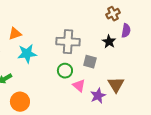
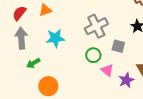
orange triangle: (15, 34) -> (45, 10), moved
gray cross: (68, 42) -> (96, 26), turned -30

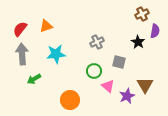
gray cross: (96, 26) -> (97, 42), size x0.6
orange circle: (48, 86) -> (70, 100), moved

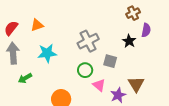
gray cross: (97, 42) -> (88, 41), size x1.5

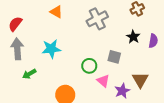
orange triangle: (37, 25) -> (56, 12), moved, turned 48
purple semicircle: (146, 30) -> (153, 41), moved
gray cross: (88, 41) -> (97, 19), moved

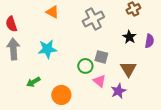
red semicircle: (15, 24) -> (11, 24), turned -56
gray square: (114, 57) -> (101, 57), moved
green arrow: (29, 74) -> (33, 82), moved
brown triangle: (140, 80) -> (128, 69), moved

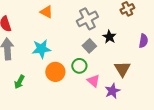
black star: (129, 37) -> (109, 37), moved
gray square: (101, 57) -> (89, 46), moved, turned 32
green arrow: (33, 82) -> (19, 82), moved, turned -32
orange circle: (61, 95) -> (55, 72), moved

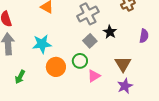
pink triangle: (93, 81) -> (94, 76), turned 48
purple star: (112, 91) -> (125, 86), moved

